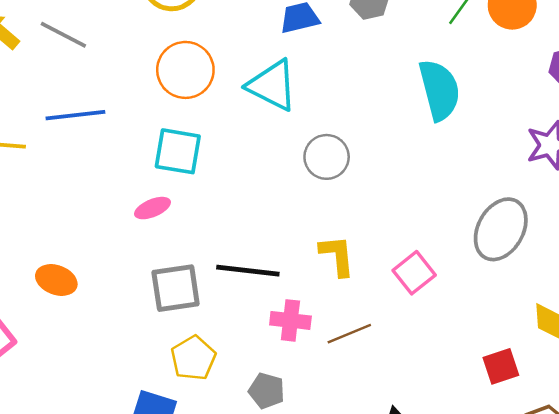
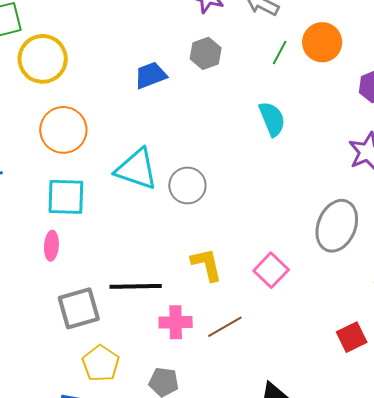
cyan triangle: (272, 85) -> (137, 169), moved
cyan semicircle: (439, 90) -> (272, 119), size x0.7
pink ellipse: (153, 208) -> (51, 246), turned -56

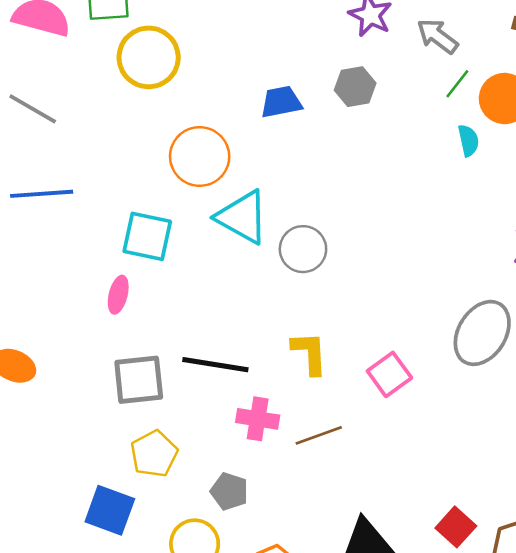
green line: (280, 52) -> (457, 84), moved
cyan semicircle: (272, 119) -> (468, 140), moved, size x0.7
orange circle: (63, 130) -> (200, 156), moved
red square: (352, 337) -> (456, 527), moved, turned -32

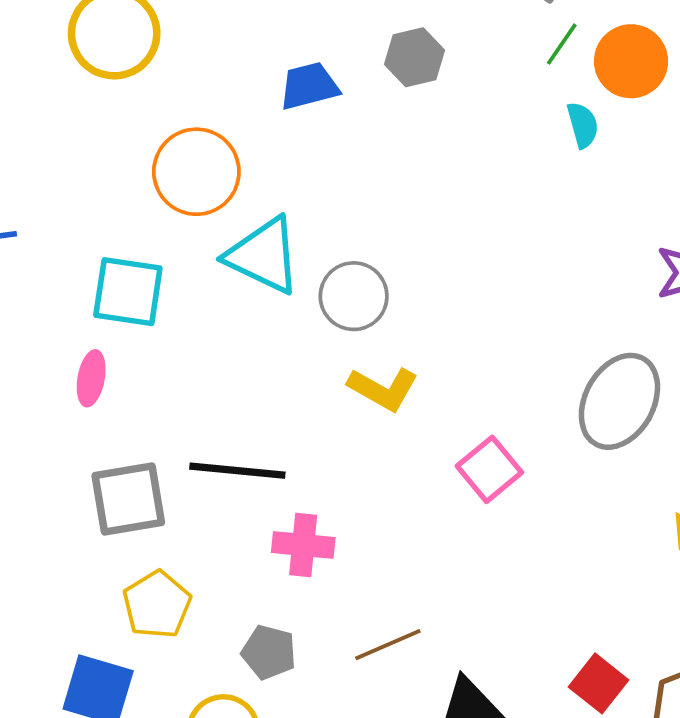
yellow L-shape: (310, 353) -> (383, 389), moved, turned 126
brown line: (319, 435) -> (388, 645), moved

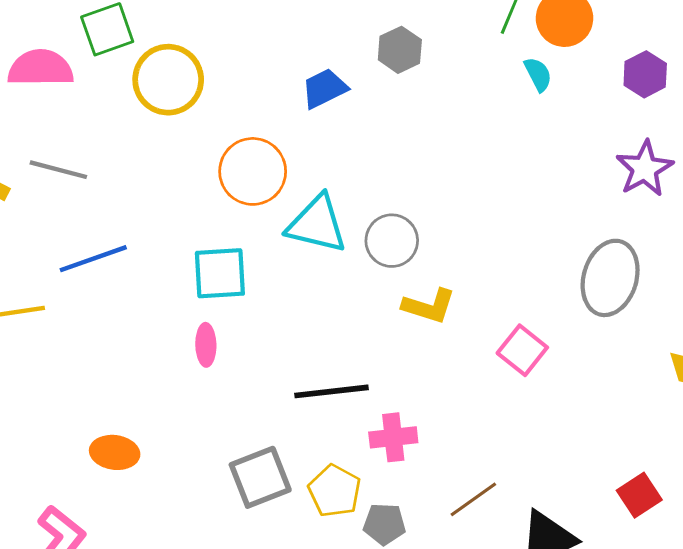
gray square: (128, 499) -> (260, 477), moved
yellow pentagon: (157, 605) -> (335, 491), moved
red square: (599, 683) -> (639, 495), turned 30

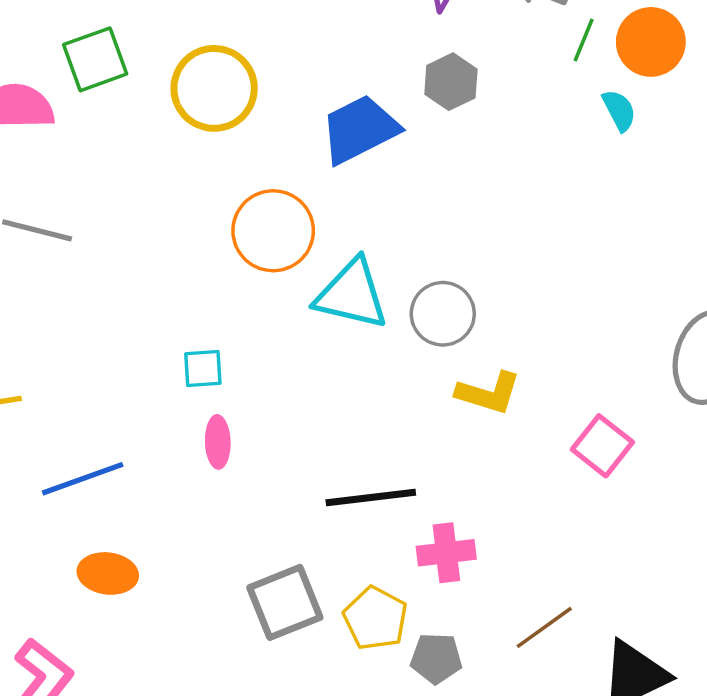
yellow circle: (168, 80) -> (214, 88), moved
blue trapezoid: (324, 88) -> (360, 129), size x1.4
blue line: (93, 259) -> (83, 479), moved
cyan square: (220, 273) -> (203, 368), moved, size x0.6

